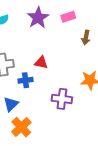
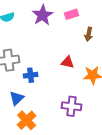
red triangle: (41, 62) -> (68, 62), moved
purple cross: (62, 99) -> (72, 106), moved

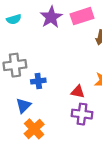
pink rectangle: (72, 14) -> (82, 16), size x1.5
red triangle: (68, 62) -> (78, 92), moved

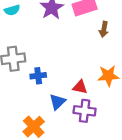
blue triangle: (23, 106) -> (57, 102), moved

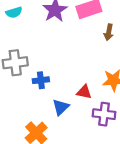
purple cross: (85, 111) -> (104, 114), moved

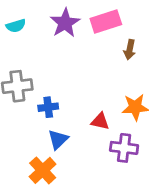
blue triangle: (61, 107) -> (58, 140), moved

